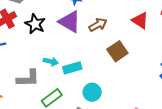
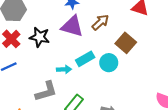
cyan rectangle: (72, 68) -> (85, 59), moved
cyan circle: (92, 92) -> (109, 63), moved

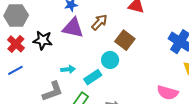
cyan rectangle: (85, 59) -> (93, 77), moved

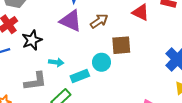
black star: (43, 40) -> (32, 40), moved, turned 30
brown square: (125, 40) -> (121, 45), turned 36

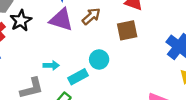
black star: (32, 40) -> (21, 21), moved
brown square: (121, 45) -> (127, 30), moved

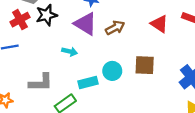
brown square: (127, 30) -> (145, 65), moved
cyan arrow: (51, 65) -> (70, 51), moved

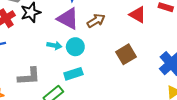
brown square: (145, 65) -> (126, 54), turned -30
cyan circle: (112, 71) -> (75, 47), moved

